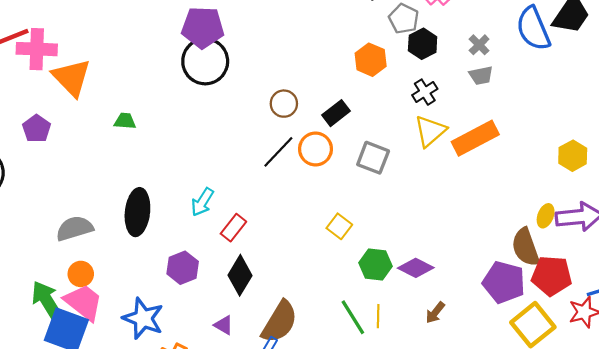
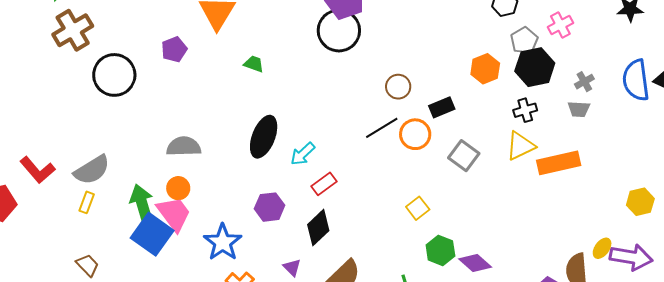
black hexagon: (423, 44) -> (535, 67), size x1.4
black ellipse: (137, 212) -> (264, 137), moved

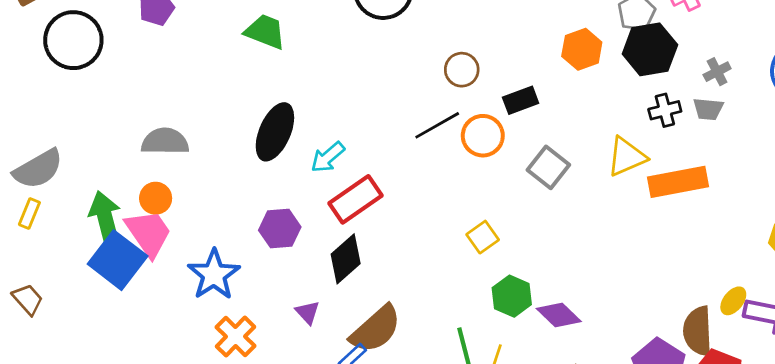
green trapezoid: (254, 64) -> (265, 32), size x1.5
black cross: (525, 110) -> (665, 110), moved
red rectangle: (324, 184) -> (355, 199), size x1.5

